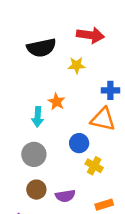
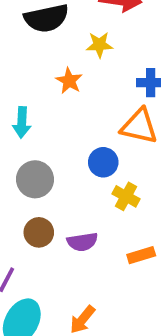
orange star: (56, 102) -> (69, 81), moved
cyan arrow: (38, 117) -> (22, 122), moved

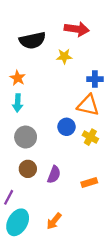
orange star: (69, 81) -> (18, 78), moved
yellow cross: (126, 196) -> (90, 137), moved
purple semicircle: (82, 242) -> (54, 175), turned -60

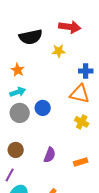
cyan arrow: (18, 103) -> (18, 92), turned -112
blue circle: (67, 127) -> (43, 108), moved
gray circle: (26, 137) -> (20, 113), moved
brown circle: (28, 169) -> (16, 150), moved

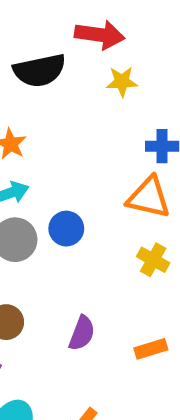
red arrow: (70, 27) -> (100, 35), moved
yellow star: (59, 51) -> (122, 82), moved

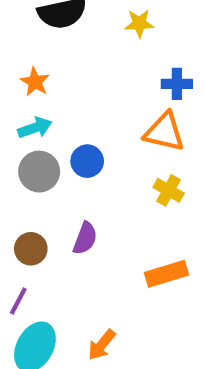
purple semicircle: (82, 333) -> (85, 238), moved
orange rectangle: (151, 349) -> (166, 274), size x1.4

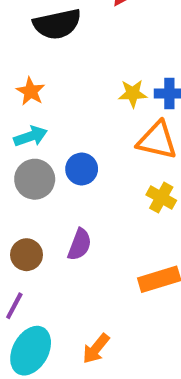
yellow star: (139, 23) -> (133, 93), moved

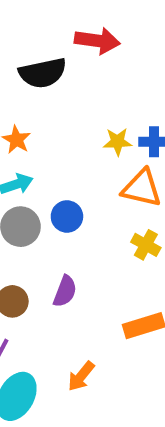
orange arrow: (96, 349) -> (81, 376), moved

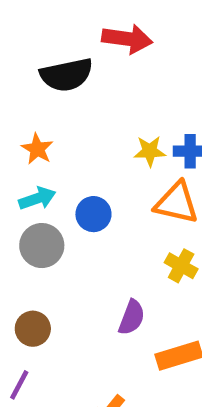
blue circle: (67, 216) -> (93, 214), moved
purple semicircle: (65, 291) -> (132, 317), moved

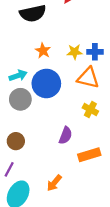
orange star: (37, 149) -> (43, 51), moved
blue circle: (93, 214) -> (46, 83), size x1.6

